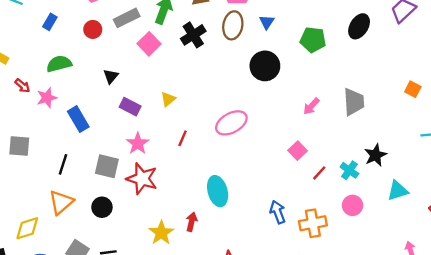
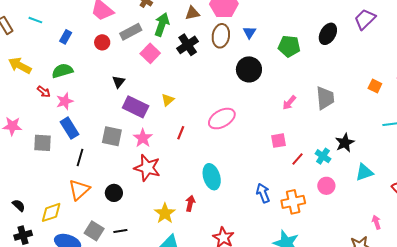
green semicircle: (59, 64) -> (62, 71), moved
purple rectangle: (130, 107) -> (136, 107), size x1.4
blue rectangle: (78, 119) -> (70, 128), moved
pink square: (298, 151) -> (279, 141), turned 35
gray square: (107, 166) -> (112, 136), moved

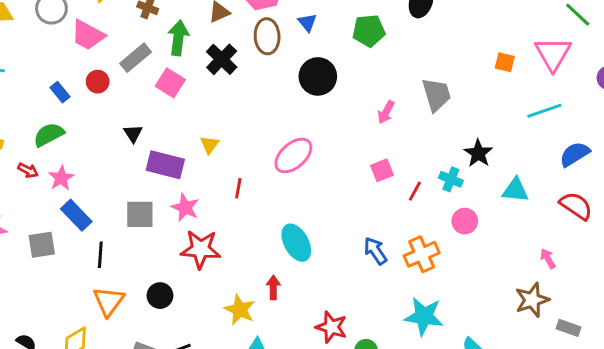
blue rectangle: (66, 37) -> (60, 92), moved, turned -56
cyan triangle: (364, 172) -> (515, 190), turned 36

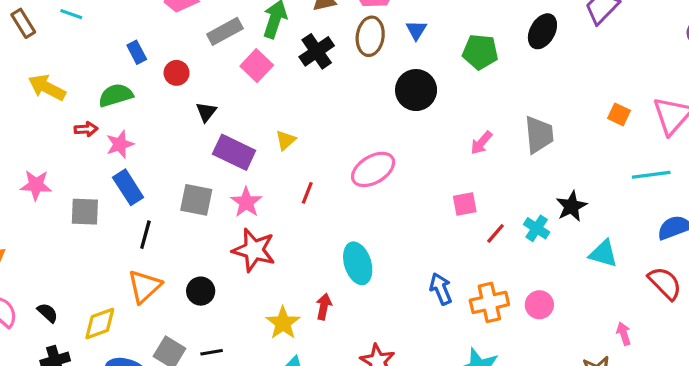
red circle: (98, 82) -> (177, 73), moved
red arrow: (28, 170) -> (86, 129), turned -42
pink circle: (465, 221) -> (539, 305), moved

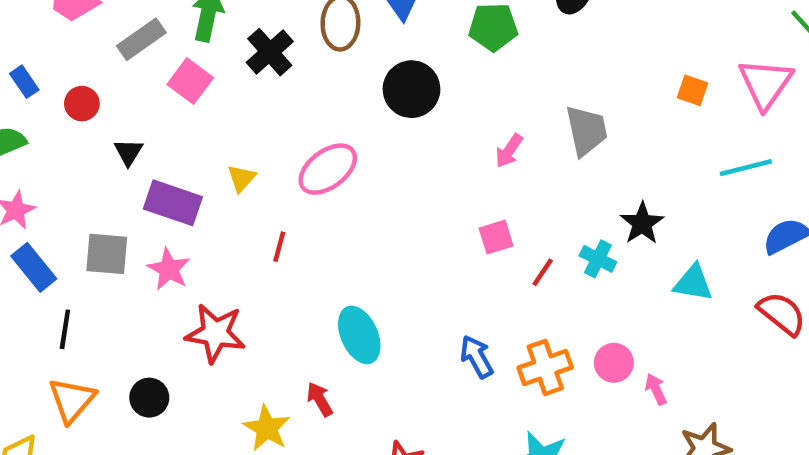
pink ellipse: (373, 169) -> (328, 169), moved
gray square: (196, 200) -> (107, 254), moved
pink star: (246, 202) -> (169, 269), moved
red arrow: (324, 306) -> (320, 399), turned -35
pink arrow: (624, 334) -> (656, 389), moved

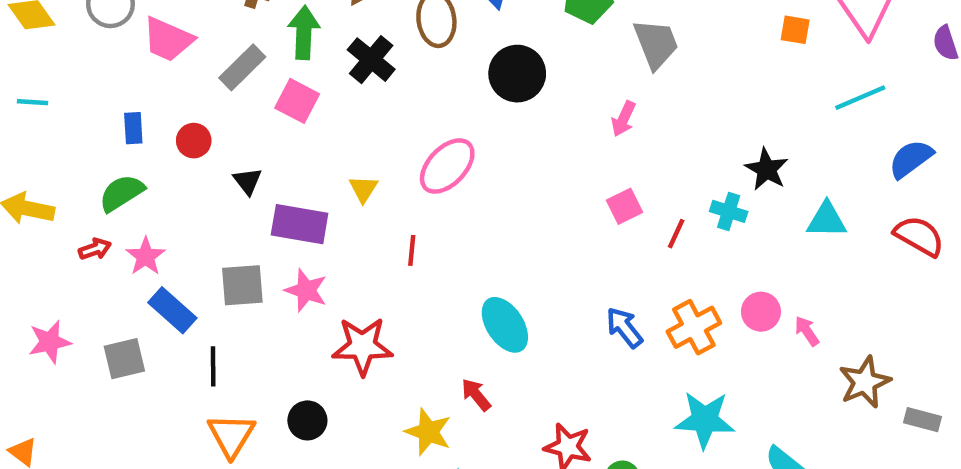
blue rectangle: (24, 82) -> (133, 128), turned 40
gray trapezoid: (586, 131) -> (656, 44), moved

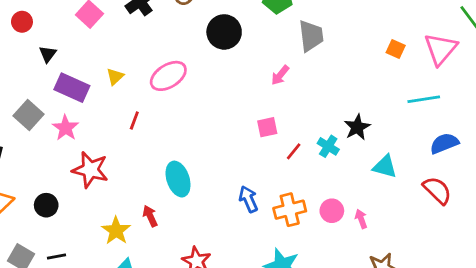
gray square: (242, 285) -> (28, 115), turned 32
pink arrow: (807, 331) -> (361, 219), moved

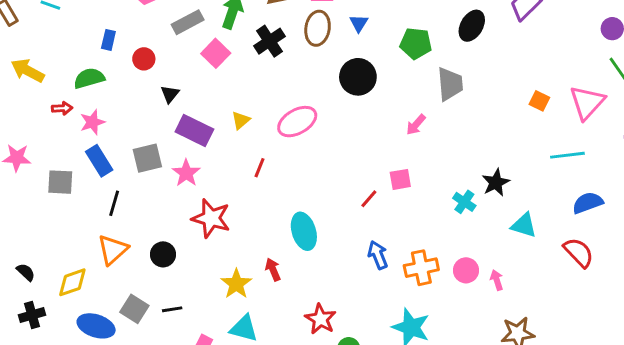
gray square: (28, 115) -> (147, 158), turned 32
red line: (294, 151) -> (369, 199), moved

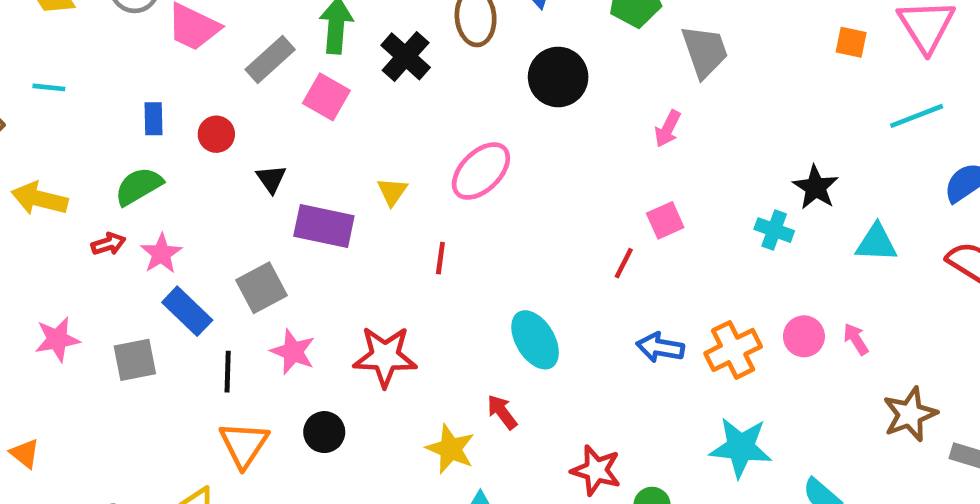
pink star: (186, 173) -> (293, 352), moved
blue arrow: (378, 255) -> (660, 347), turned -44

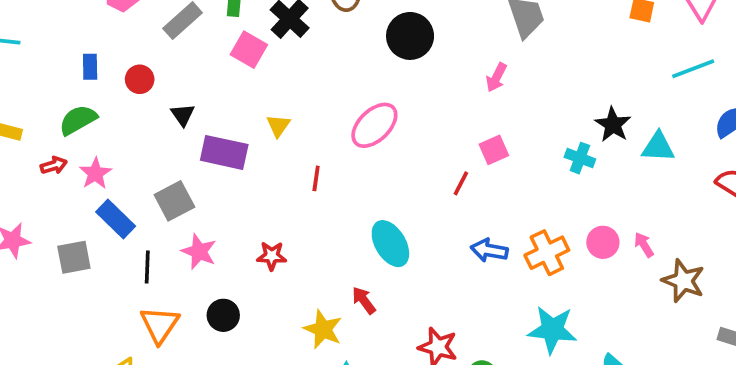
pink square: (326, 97) -> (249, 50), moved
pink ellipse: (481, 171) -> (374, 125), moved
cyan triangle: (876, 243) -> (658, 147), moved
red star: (385, 356) -> (272, 256), size x0.6
brown star: (910, 414) -> (683, 281), moved, turned -30

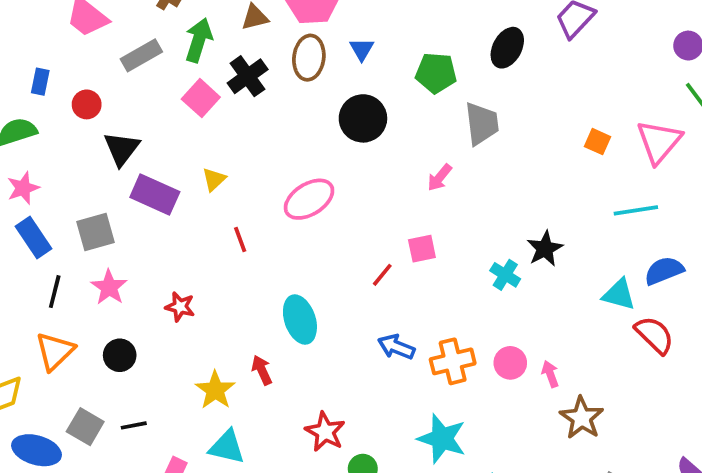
black triangle: (183, 115) -> (122, 149), size x1.5
cyan triangle: (658, 147) -> (619, 295), moved
red line: (316, 178) -> (240, 240), turned -40

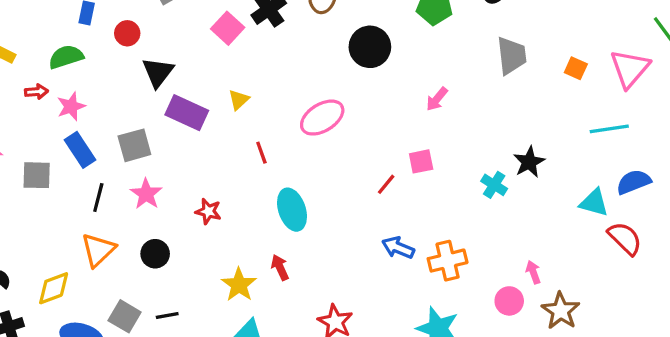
gray trapezoid: (482, 124) -> (512, 56), moved
cyan ellipse: (300, 320) -> (292, 210), moved
pink circle: (510, 363) -> (509, 301), moved

